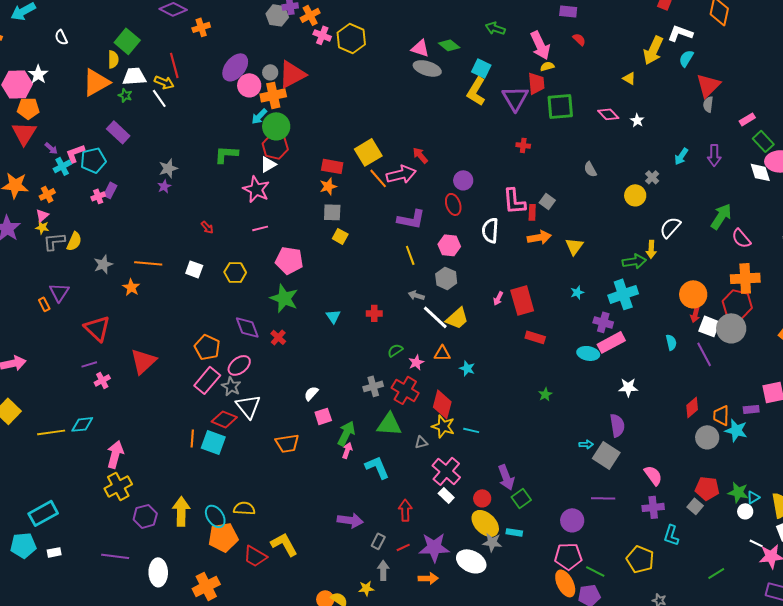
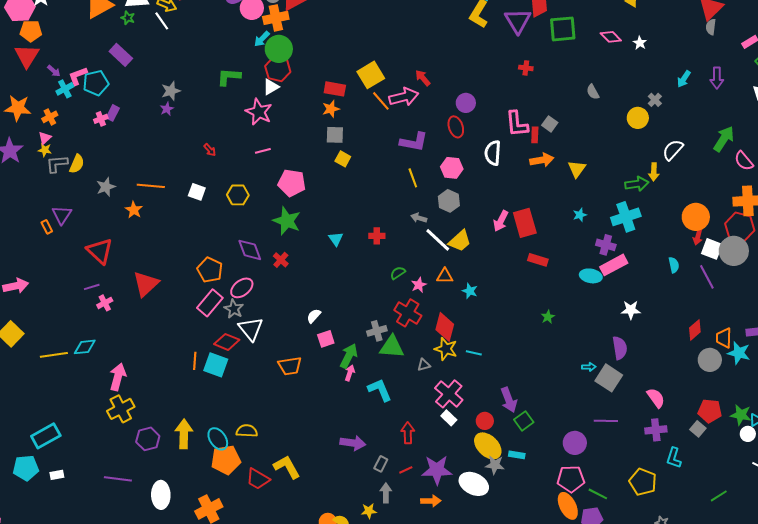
pink arrow: (498, 298) -> (501, 221), size x1.5
gray cross: (373, 386) -> (377, 331), moved

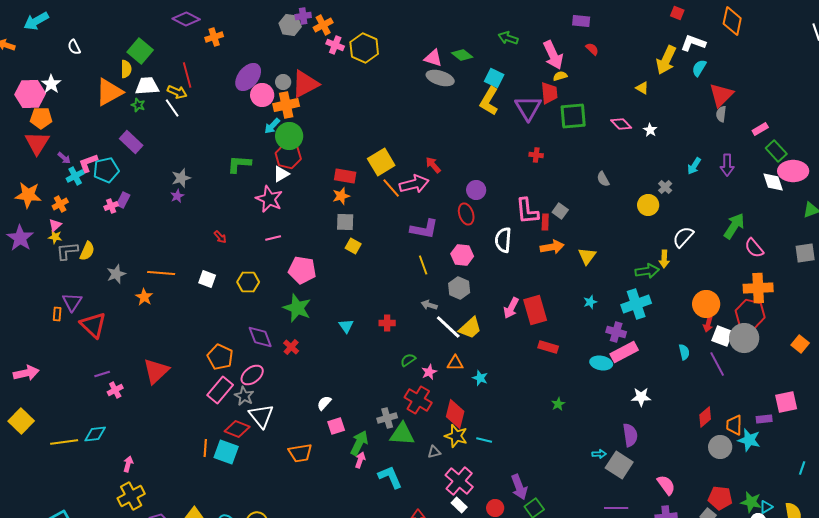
orange rectangle: (47, 227) -> (57, 314), turned 32
red triangle: (100, 251) -> (93, 325), moved
pink arrow: (118, 377) -> (128, 464), size x0.6

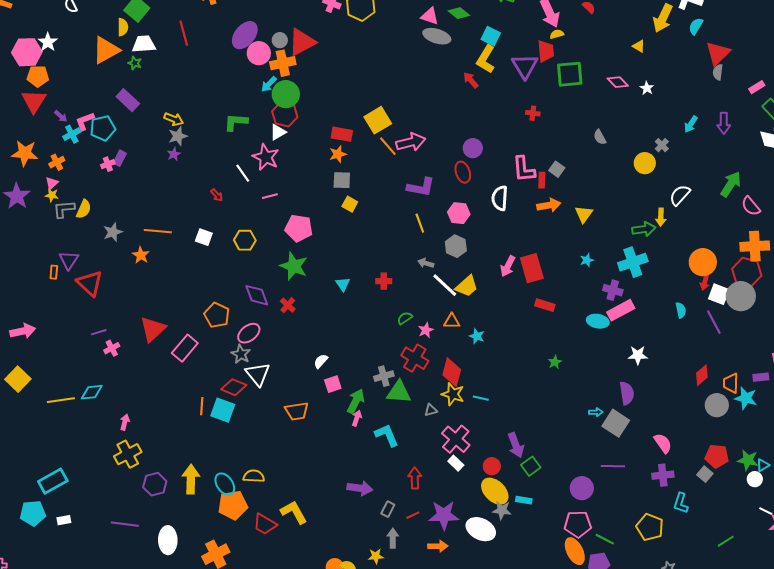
yellow arrow: (177, 92) -> (174, 119), moved
white line: (172, 108) -> (243, 173), moved
red arrow: (433, 165) -> (471, 80), moved
pink rectangle: (220, 390) -> (185, 348), moved

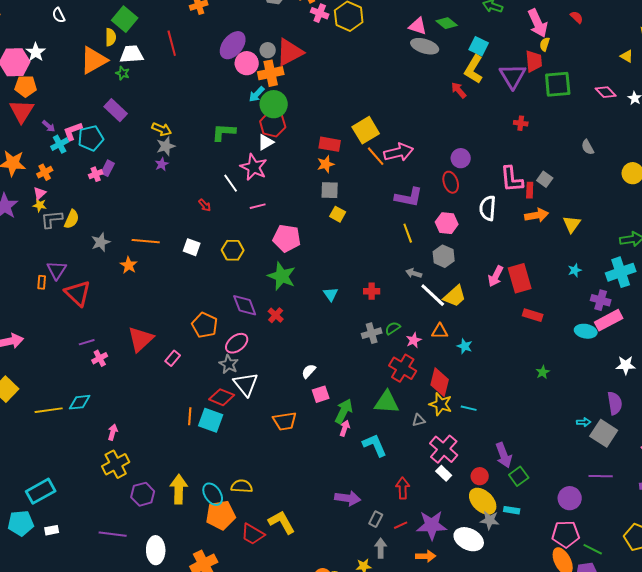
yellow semicircle: (557, 34) -> (545, 44), turned -56
pink rectangle: (185, 348) -> (173, 358), size x0.6
gray cross: (384, 376) -> (372, 333), moved

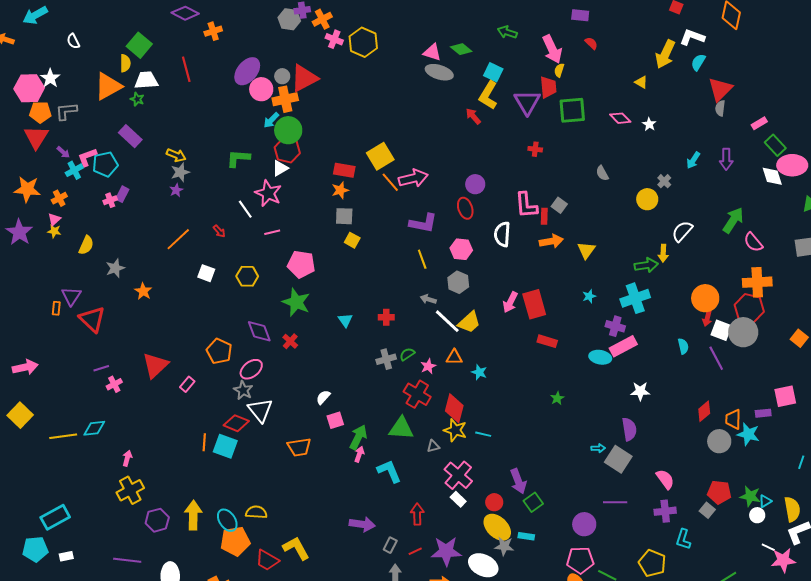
gray L-shape: (52, 219) -> (66, 111), moved
orange line: (146, 241) -> (178, 239), moved, turned -48

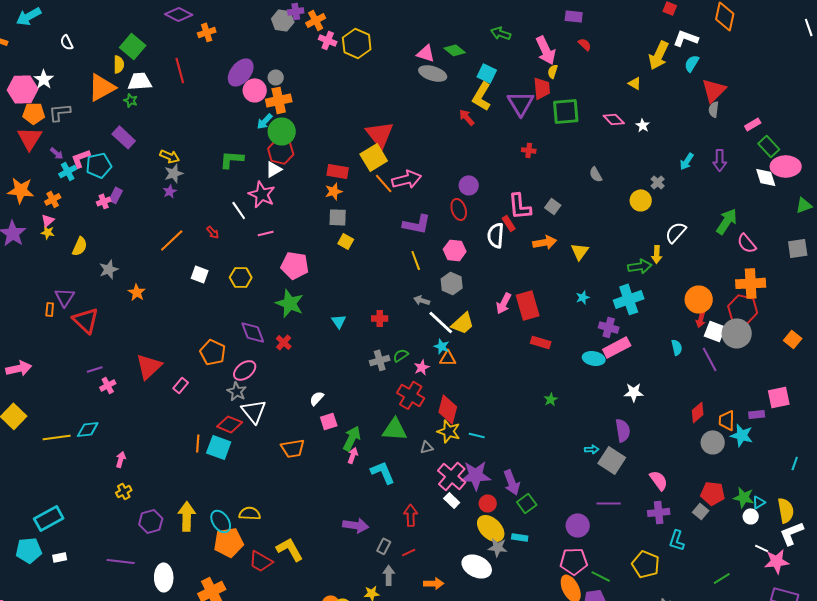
red triangle: (304, 78) -> (380, 134), moved, turned -40
red rectangle: (544, 216) -> (509, 223), moved, turned -35
cyan star: (479, 372) -> (442, 346), moved
yellow cross: (130, 490) -> (124, 491), size x0.6
purple star: (446, 551) -> (476, 475), moved

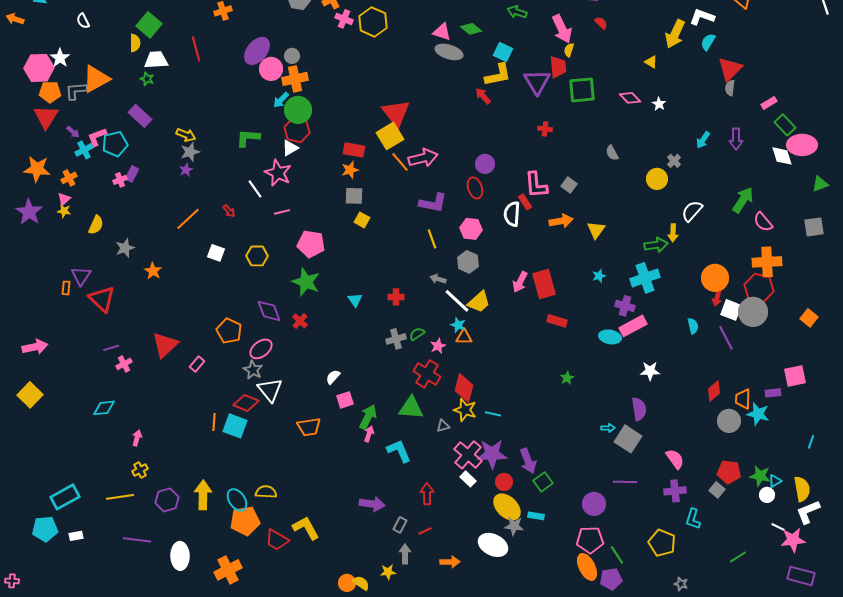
orange triangle: (102, 87) -> (96, 79), moved
yellow L-shape: (482, 96) -> (498, 75), turned -132
yellow line: (57, 437) -> (120, 497), moved
green line: (601, 576) -> (617, 555), turned 30

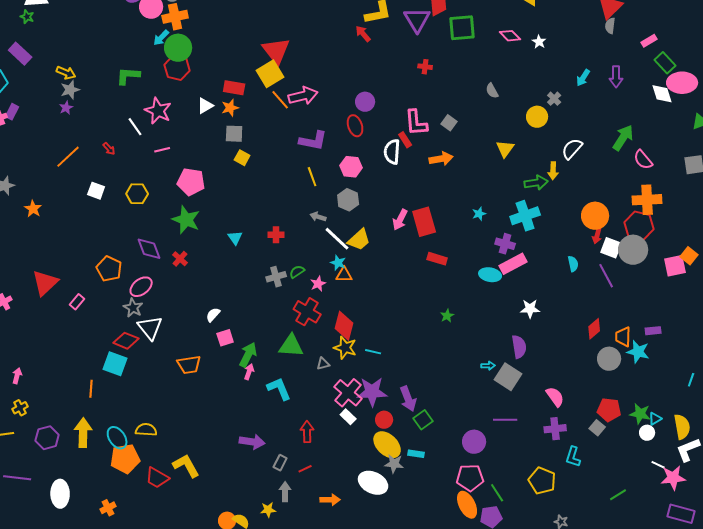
white triangle: (290, 148) -> (205, 106), moved
yellow triangle: (596, 230) -> (505, 149), moved
pink square: (795, 376) -> (675, 266), moved
orange line: (214, 422) -> (91, 389), moved
orange cross: (228, 570) -> (108, 508), size x0.6

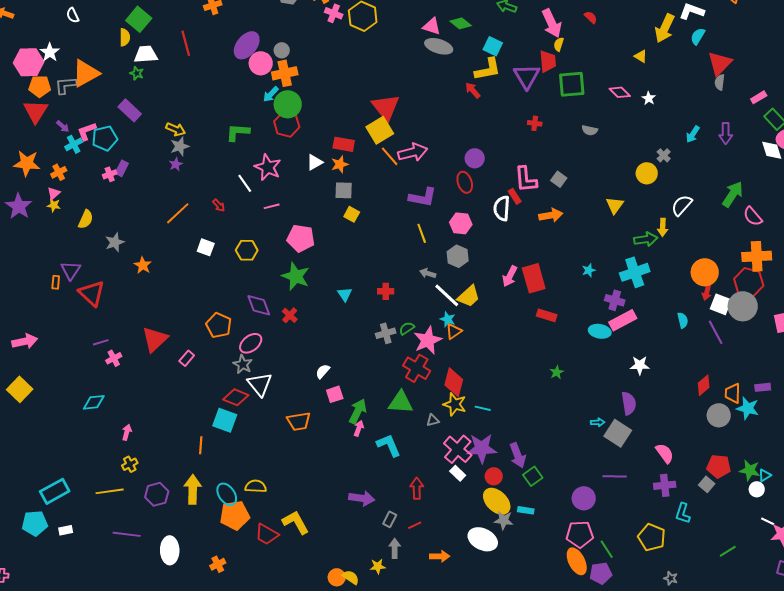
gray semicircle: (492, 91) -> (590, 130), moved, turned -49
orange triangle: (344, 275) -> (454, 331), turned -36
pink star: (318, 284) -> (428, 340), size x1.8

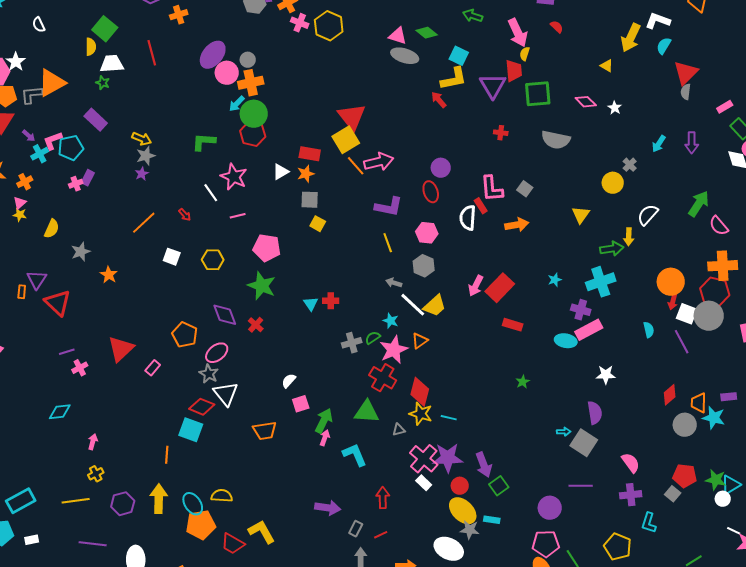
gray semicircle: (590, 130) -> (556, 140), size x1.8
red rectangle: (534, 278) -> (500, 288), turned 60
red cross: (386, 291) -> (331, 301), moved
cyan star: (448, 319) -> (391, 321), moved
cyan triangle: (765, 475) -> (731, 485), size x1.5

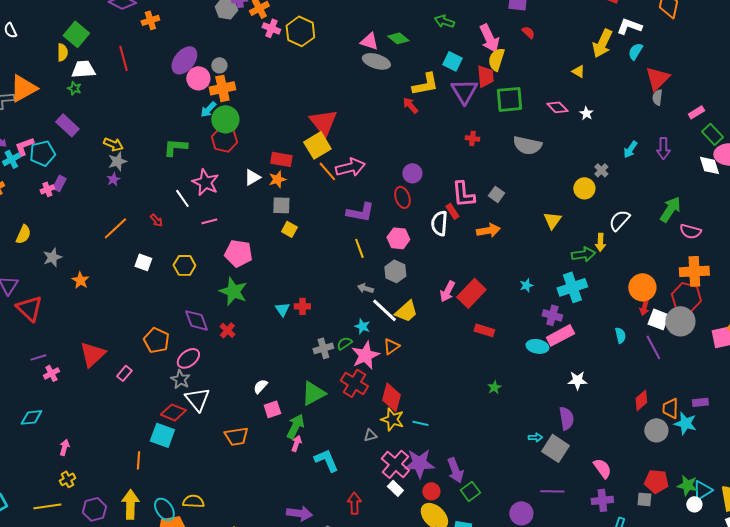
yellow semicircle: (525, 54) -> (496, 59), size x1.6
cyan square: (459, 56) -> (452, 61), moved
pink semicircle: (719, 226) -> (690, 231), turned -35
green triangle: (367, 412) -> (313, 393), moved, turned -32
gray square: (673, 494) -> (644, 499), turned -35

